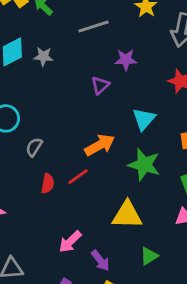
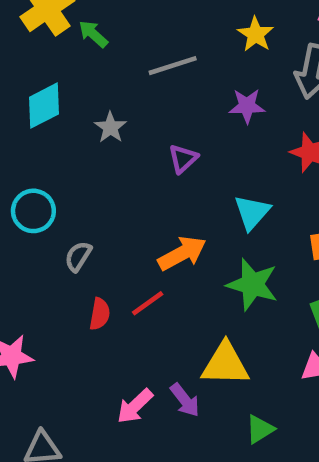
gray star: (43, 56) -> (110, 127), moved, turned 30
purple star: (126, 60) -> (247, 106), moved
purple arrow: (100, 260) -> (185, 400), moved

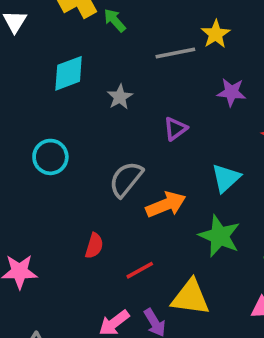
yellow star: (256, 34) -> (216, 34), moved
gray semicircle: (78, 256) -> (126, 179), moved, size x1.5
red line: (148, 303) -> (140, 270), moved

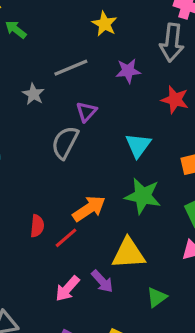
gray line: (175, 53) -> (71, 68), moved
gray semicircle: (126, 179) -> (65, 142), moved
orange arrow: (166, 205) -> (89, 209), moved
red line: (140, 270) -> (66, 238), moved

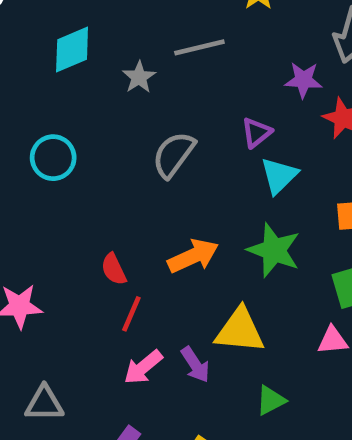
purple star: (128, 71) -> (303, 80), moved
purple triangle: (86, 112) -> (256, 133), moved
red semicircle: (37, 226) -> (114, 269), turned 140
red line: (66, 238) -> (131, 314), moved, turned -35

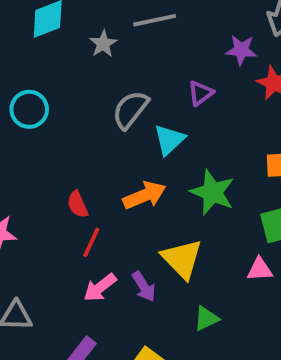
cyan triangle: (279, 176) -> (169, 140), moved
yellow triangle: (240, 330) -> (182, 259), turned 39

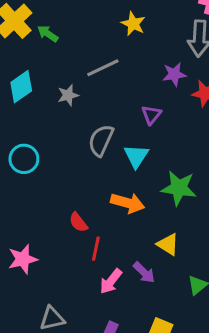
gray star: (103, 44) -> (68, 95), turned 30
orange arrow: (145, 195) -> (128, 203), turned 52
yellow triangle: (182, 259) -> (168, 244), size x0.7

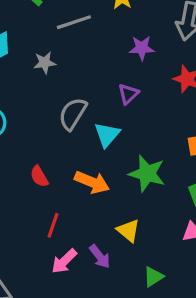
gray line: (103, 68) -> (74, 22), moved
purple star: (174, 74) -> (142, 48), moved
red semicircle: (78, 222) -> (39, 176), moved

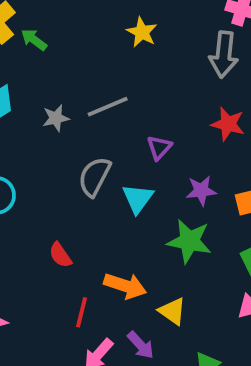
gray line: (74, 22) -> (108, 107), moved
purple star: (142, 48) -> (201, 191), moved
orange arrow: (92, 182) -> (125, 286), moved

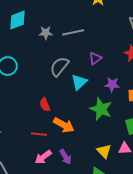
red semicircle: (60, 255) -> (45, 105), moved
yellow triangle: (172, 311) -> (104, 151), moved
red line: (82, 312) -> (39, 134), turned 70

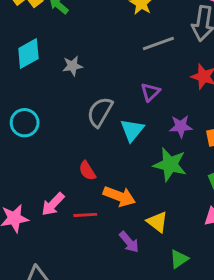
gray line: (73, 32) -> (158, 43), moved
yellow triangle: (104, 151) -> (157, 222), moved
pink arrow: (43, 157) -> (53, 204), moved

